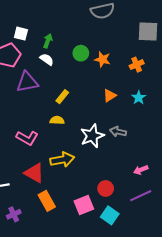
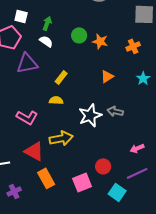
cyan star: (139, 98) -> (143, 78), moved
cyan square: (110, 215) -> (117, 192), moved

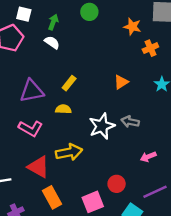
green circle: (79, 35) -> (89, 12), moved
orange star: (100, 41) -> (132, 27), moved
purple triangle: (27, 63) -> (32, 91), moved
pink arrow: (137, 148) -> (148, 157), moved

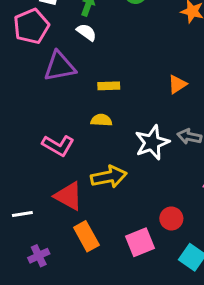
yellow rectangle: (69, 83) -> (109, 86), turned 49
purple triangle: (32, 91) -> (60, 66), moved

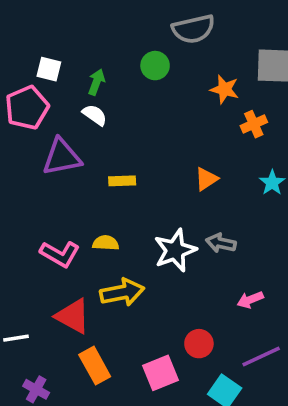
yellow semicircle: (101, 120) -> (106, 243), moved
purple cross: (39, 256) -> (36, 389), turned -36

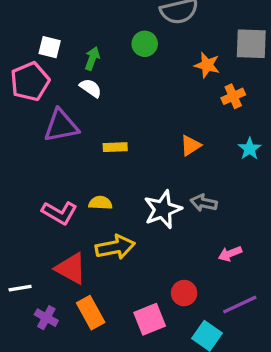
purple cross: (36, 389) -> (46, 318), moved

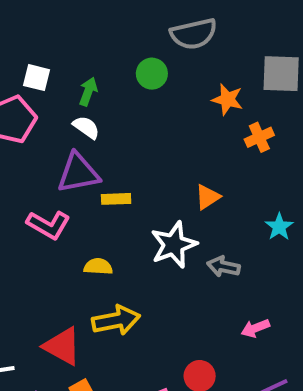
purple triangle: (61, 126) -> (78, 173), moved
cyan star: (250, 149) -> (279, 227), moved
white star: (163, 209) -> (174, 245), moved
pink L-shape: (59, 213) -> (48, 225), moved

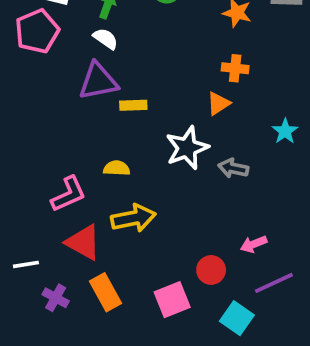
orange cross: (259, 137) -> (235, 68), moved, turned 30
pink L-shape: (48, 225) -> (69, 194), moved, turned -54
pink arrow: (255, 328) -> (254, 244), moved

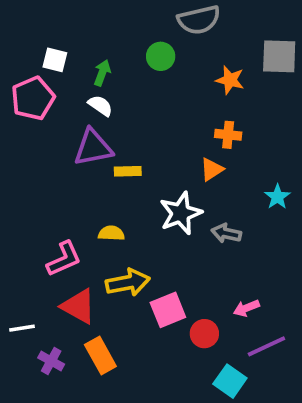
pink square: (172, 300) -> (168, 310), moved

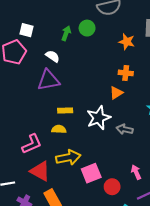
green arrow: (102, 73) -> (66, 33), moved
yellow rectangle: (128, 171) -> (65, 111), moved
pink arrow: (246, 308) -> (136, 172), turned 88

